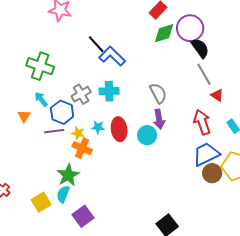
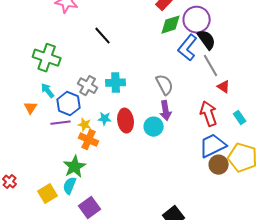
blue L-shape: (112, 56) -> (188, 48), moved, turned -96
gray cross: (81, 94) -> (88, 86), turned -30

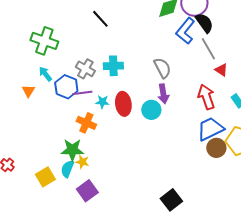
purple line: (61, 123) -> (82, 93), moved
yellow star: (85, 125) -> (82, 162), moved
green star: (75, 167) -> (72, 150), turned 30

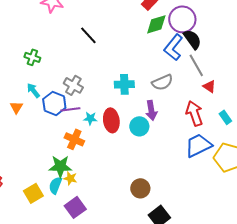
green cross: (44, 41) -> (32, 57), size x0.6
cyan cross: (113, 66) -> (124, 84), moved
gray semicircle: (162, 68) -> (162, 82), moved, turned 95
brown circle: (216, 148) -> (140, 188), moved

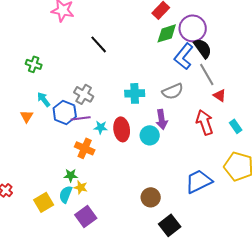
green cross: (32, 57) -> (34, 64), moved
blue trapezoid: (198, 145) -> (199, 181), moved
green star: (60, 166) -> (71, 175), size x0.6

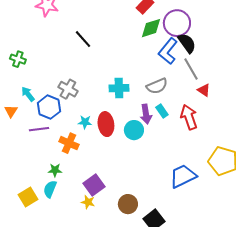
purple line: (81, 118) -> (39, 129), moved
cyan rectangle: (236, 126) -> (162, 111), moved
yellow star: (81, 187) -> (88, 202), moved
brown circle: (151, 197) -> (128, 204), moved
purple square: (86, 216) -> (94, 185), moved

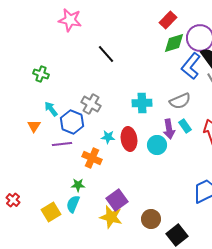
yellow star: (88, 202) -> (111, 217), size x1.6

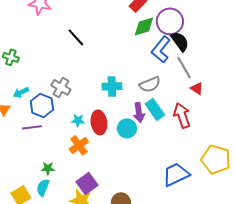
cyan arrow: (51, 109) -> (21, 92), turned -77
cyan rectangle: (185, 126) -> (155, 109), size x1.5
orange cross: (92, 158) -> (79, 145), moved, turned 30

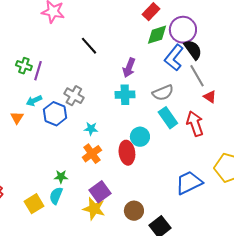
purple arrow: (139, 112) -> (129, 68), moved, turned 30
red ellipse: (99, 122) -> (127, 153), moved
purple line: (32, 127) -> (38, 71), moved, turned -66

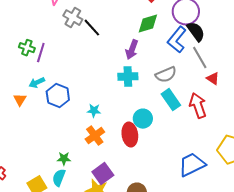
green diamond: (157, 35) -> (148, 24), moved
gray cross: (74, 96) -> (73, 18), moved

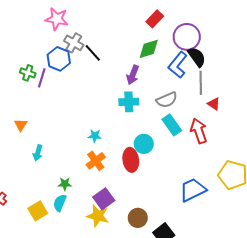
gray line: (200, 58) -> (201, 83), turned 30
cyan arrow: (37, 83) -> (38, 153), moved, turned -49
blue hexagon: (58, 96) -> (59, 59), moved

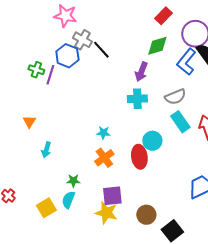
purple square: (104, 199) -> (112, 196), turned 30

